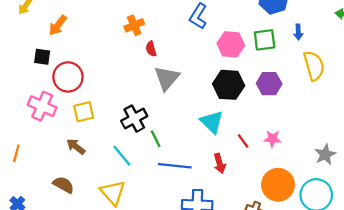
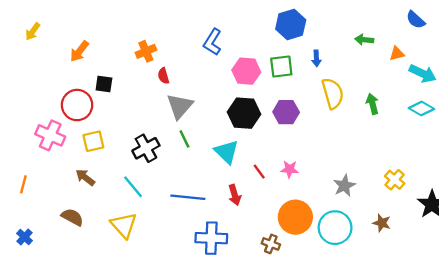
orange arrow: (58, 25) -> (79, 51), moved
black square: (42, 57) -> (104, 84), moved
green line: (156, 139) -> (184, 139), moved

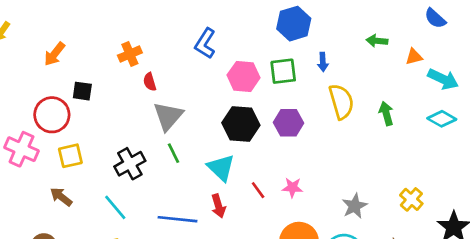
red arrow: (235, 195) -> (218, 206), moved

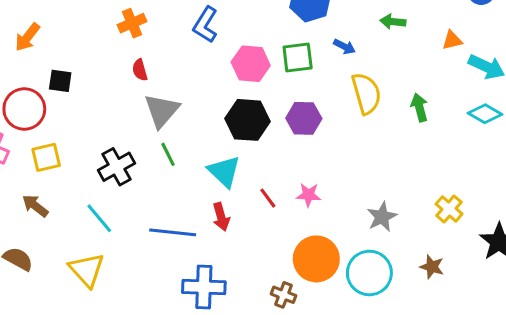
green arrow: (377, 41) -> (393, 22), moved
orange cross: (130, 54) -> (132, 23), moved
blue arrow: (323, 62) -> (344, 47), turned -60

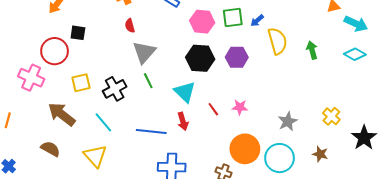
blue arrow: (344, 47) -> (257, 21), moved, turned 112
yellow square: (46, 157) -> (81, 83), moved
brown arrow: (35, 206) -> (62, 114), size x1.6

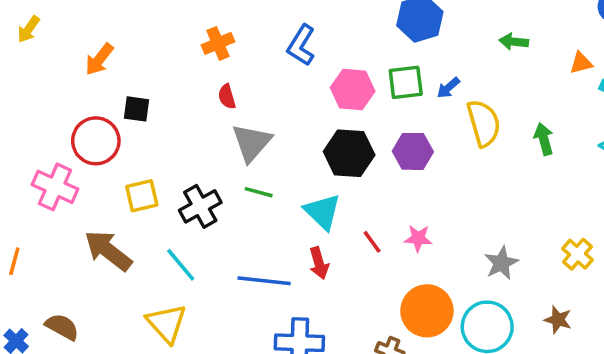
green line: (148, 81) -> (259, 192), turned -49
brown semicircle: (50, 149) -> (62, 327), moved

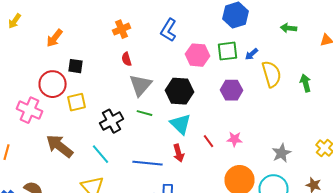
black hexagon: (349, 153) -> (180, 91), moved
yellow square: (142, 196) -> (76, 102), moved

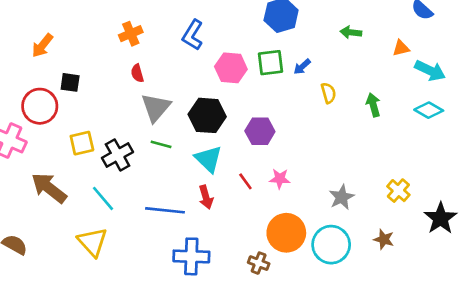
yellow semicircle: (272, 74) -> (328, 93), size x0.6
purple hexagon: (232, 90) -> (260, 131), moved
yellow square: (76, 102) -> (82, 143), moved

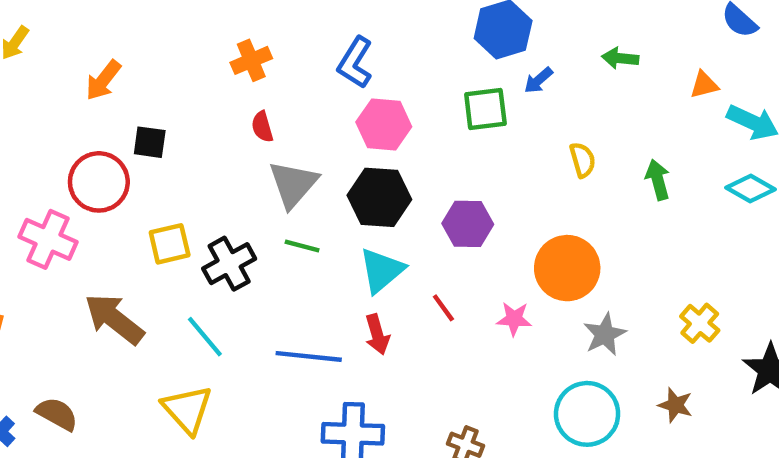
blue arrow: (302, 67) -> (538, 80), moved
pink hexagon: (231, 68) -> (384, 124), moved
cyan triangle: (209, 159) -> (382, 270), turned 36
pink star: (280, 179) -> (514, 319), moved
orange circle: (286, 233) -> (567, 268), moved

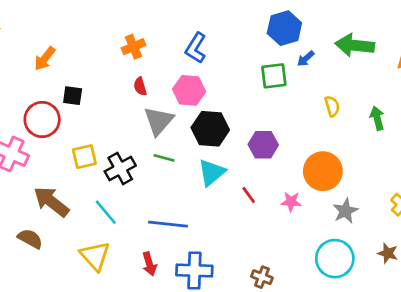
green arrow: (620, 58) -> (355, 45), size x1.8
pink hexagon: (384, 124) -> (189, 90), moved
red arrow: (377, 334) -> (149, 264), moved
brown semicircle: (57, 414) -> (30, 239), moved

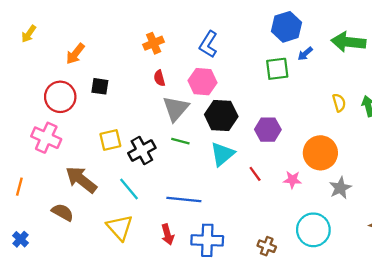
yellow semicircle: (332, 106) -> (339, 103), moved
red circle: (42, 119) -> (60, 97), moved
cyan circle: (335, 259) -> (313, 230), moved

